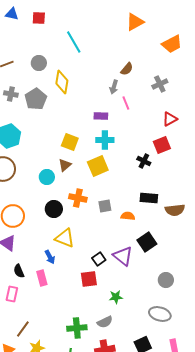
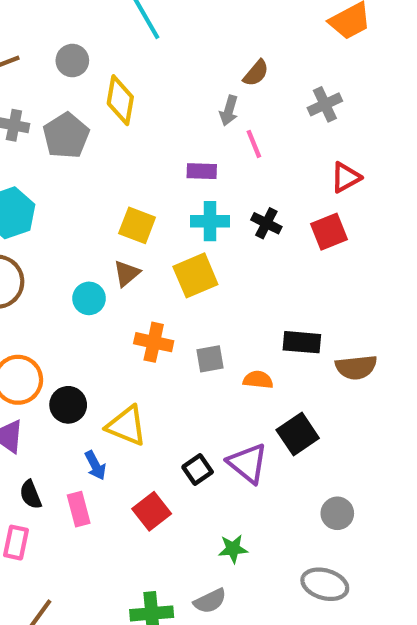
black cross: (144, 161) -> (266, 223), moved
black circle: (54, 209) -> (68, 405), moved
red square: (89, 279) -> (152, 511), moved, turned -30

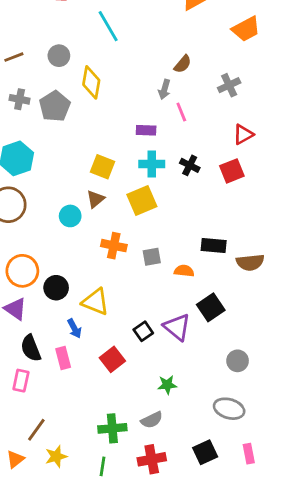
black semicircle: (31, 495) -> (31, 348), size x1.4

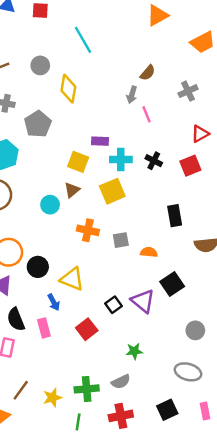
gray pentagon: (55, 106) -> (38, 124), moved
purple rectangle: (146, 130) -> (100, 141), moved
black rectangle: (214, 246) -> (175, 216), moved, turned 75
yellow star: (56, 456) -> (52, 398), moved

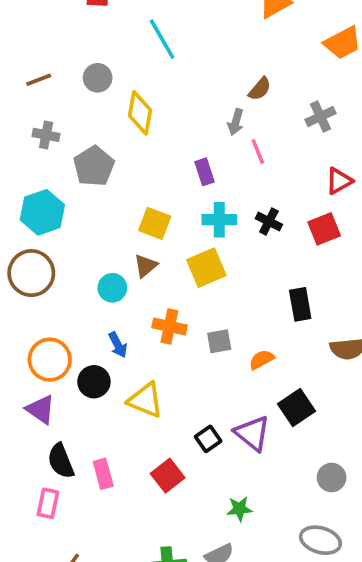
purple rectangle: (100, 141) -> (204, 172), moved, turned 70
orange semicircle: (149, 252) -> (262, 360), turned -35
blue arrow: (54, 302) -> (118, 345), moved

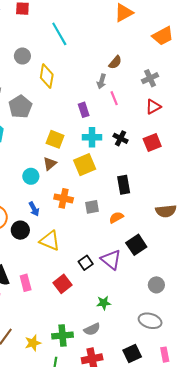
red triangle: (339, 181) -> (153, 107), moved
black rectangle: (300, 304) -> (124, 185), moved

